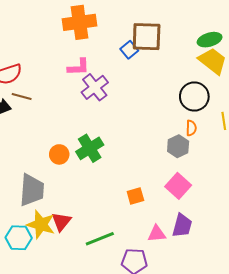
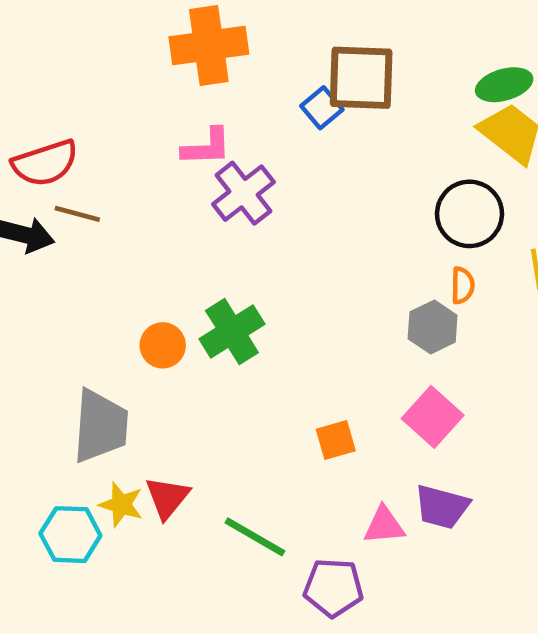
yellow star: (41, 225) -> (121, 505), size x0.7
purple trapezoid: (182, 226) -> (442, 507), turned 90
green line: (100, 239) -> (255, 537), turned 52

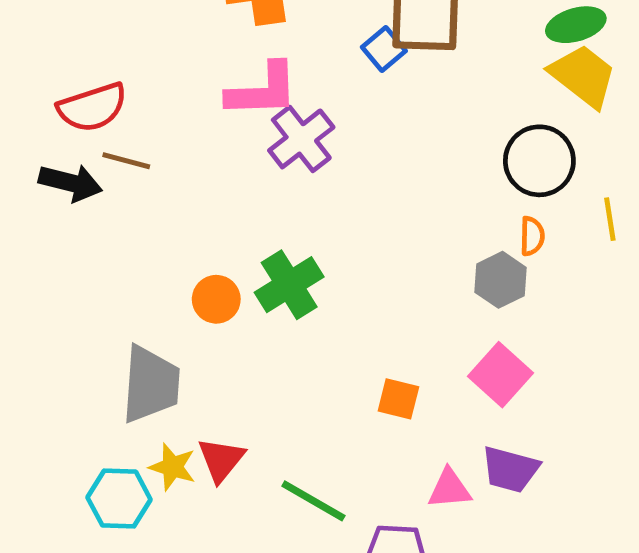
pink L-shape: (207, 147) -> (262, 90), size x1.4
orange square: (336, 440) -> (398, 399), turned 30

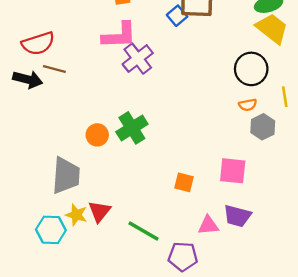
orange semicircle: (532, 236) -> (248, 105), turned 78
gray hexagon: (501, 280) -> (263, 127), moved
pink square: (501, 375) -> (233, 171), turned -36

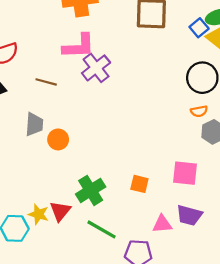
blue square: (177, 16) -> (199, 28), moved
brown line: (54, 69) -> (46, 82), moved
green cross: (132, 128) -> (91, 190), moved
gray trapezoid: (66, 175) -> (34, 124), moved, size x0.7

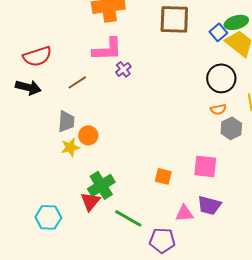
purple cross: (96, 68) -> (123, 69), size x0.6
brown line: (46, 82) -> (77, 82), turned -48
green cross: (91, 190) -> (101, 185), moved
yellow star: (39, 214) -> (70, 147), moved, turned -30

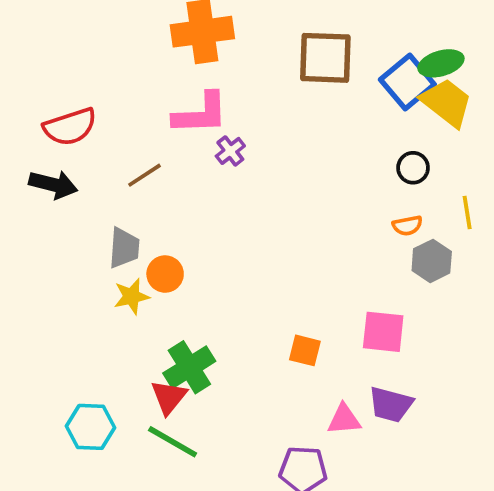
blue square: (218, 32) -> (407, 82), size x1.6
black circle: (221, 78) -> (413, 168), size x0.6
green line: (128, 218) -> (173, 442), moved

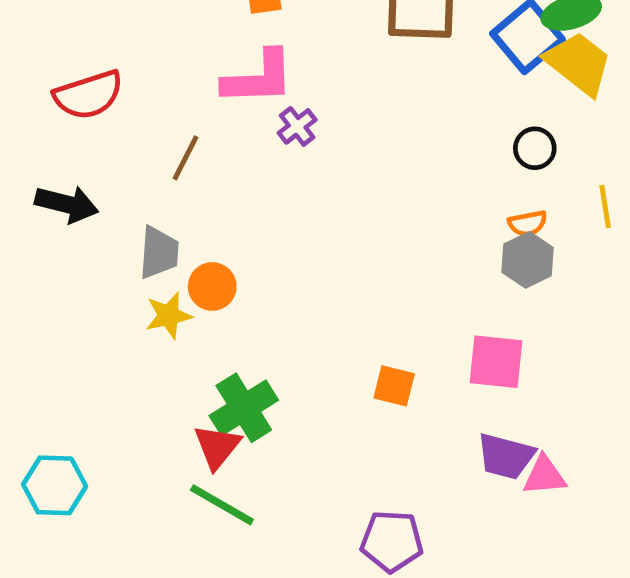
brown line: (145, 175) -> (186, 158), turned -30
black arrow: (53, 185) -> (67, 204), moved
gray hexagon: (432, 261) -> (528, 260), moved
pink triangle: (344, 419) -> (545, 476), moved
cyan hexagon: (91, 427) -> (55, 485), moved

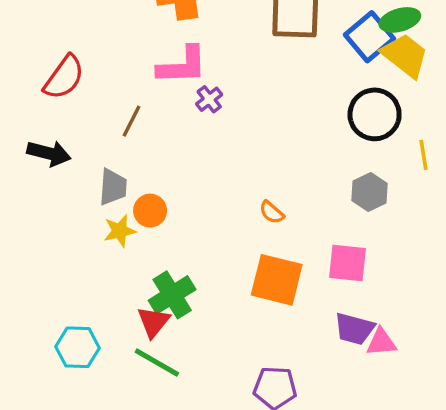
red semicircle: (89, 95) -> (64, 77), turned -36
black circle: (535, 148) -> (375, 114), size x1.8
orange semicircle: (528, 223) -> (272, 212), moved, turned 52
orange square: (394, 386) -> (277, 280), size x1.8
cyan hexagon: (55, 485) -> (78, 347), moved

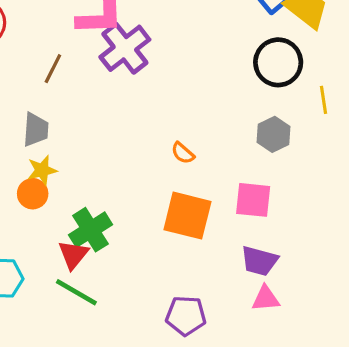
purple cross: (209, 99) -> (125, 48), size x2.0
orange circle: (150, 211) -> (33, 194), moved
pink triangle: (381, 342) -> (266, 298), moved

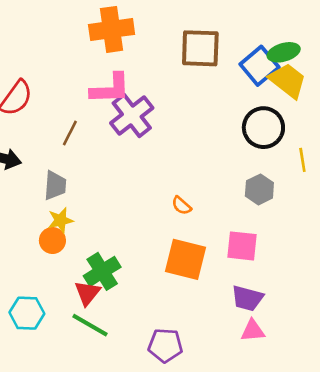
purple pentagon: (186, 316) -> (165, 345), moved

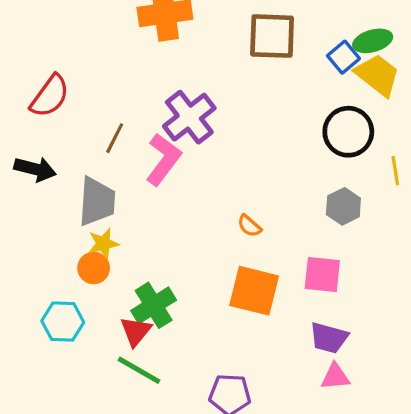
blue square: (259, 66) -> (343, 57), size x0.7
pink L-shape: (110, 89) -> (163, 159), moved, turned -51
gray trapezoid: (55, 185) -> (97, 201), size x1.4
cyan hexagon: (27, 313) -> (63, 322), moved

